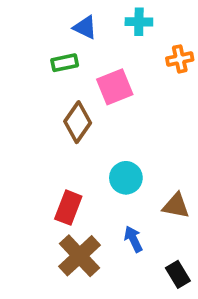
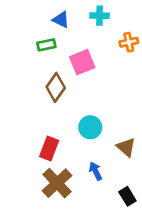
brown triangle: (176, 206) -> (126, 147), turned 30

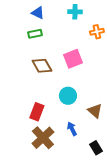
blue triangle: (61, 20) -> (38, 13), moved
pink square: (82, 62) -> (73, 59), moved
brown diamond: (56, 87) -> (42, 66), turned -65

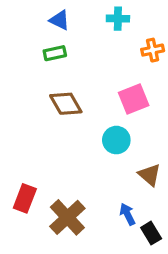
pink square: (73, 59) -> (134, 99), moved
cyan circle: (68, 96) -> (116, 140), moved
red rectangle: (37, 112) -> (25, 198), moved
blue arrow: (72, 129) -> (127, 214), moved

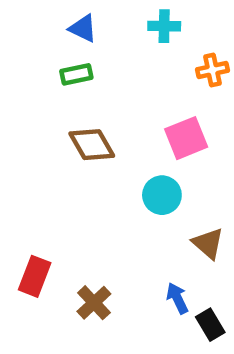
brown cross: (67, 217) -> (94, 303), size x0.7

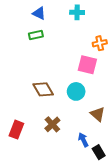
orange cross: (212, 70) -> (100, 43), moved
pink square: (186, 138) -> (87, 65), turned 36
brown diamond: (92, 145) -> (43, 89), moved
brown cross: (94, 303) -> (52, 124), moved

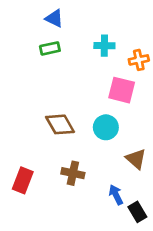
cyan cross: (77, 12) -> (104, 46), moved
brown cross: (52, 124) -> (73, 173), turned -35

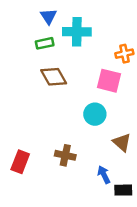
blue triangle: (54, 18) -> (49, 16), turned 30
cyan cross: (104, 46) -> (77, 32), moved, size x1.5
brown diamond: (60, 124) -> (54, 77), moved
black rectangle: (137, 212) -> (123, 190), turned -60

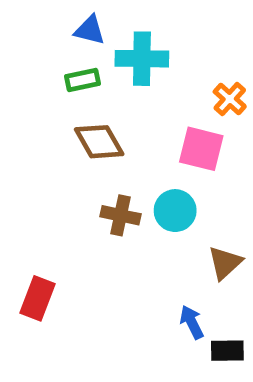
blue triangle: (49, 16) -> (90, 30), turned -42
orange cross: (124, 54) -> (230, 99), turned -36
brown triangle: (122, 142) -> (225, 263), turned 36
brown cross: (65, 155) -> (121, 215), moved

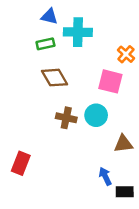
brown triangle: (225, 263) -> (123, 144), turned 36

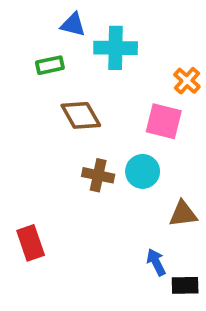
green rectangle: (45, 44) -> (50, 65), moved
red rectangle: (21, 163) -> (31, 243), turned -40

